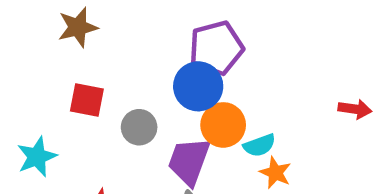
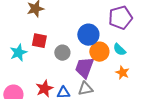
purple pentagon: (216, 48) -> (120, 18), moved
cyan semicircle: (259, 145) -> (119, 50), moved, turned 64
cyan star: (37, 157) -> (18, 53), moved

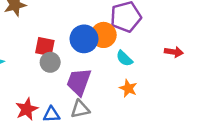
red square: (39, 41) -> (45, 47), moved
orange circle: (99, 52) -> (104, 35), moved

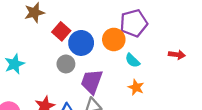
blue circle: (84, 39) -> (81, 43), moved
red square: (45, 47) -> (61, 31), moved, turned 30

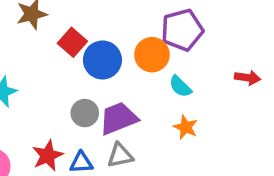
gray circle: (66, 64) -> (85, 113), moved
purple trapezoid: (92, 82) -> (118, 118), turned 48

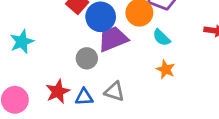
purple trapezoid: (118, 118) -> (113, 39), moved
gray triangle: (120, 156) -> (114, 92), turned 30

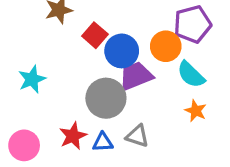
cyan semicircle: (161, 38) -> (191, 75), size x1.4
gray circle: (87, 58) -> (106, 98), size x1.6

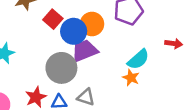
orange circle: (166, 46) -> (92, 24), moved
cyan semicircle: (191, 75) -> (138, 59), moved, turned -85

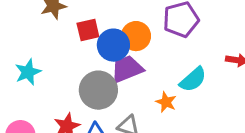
red square: (53, 19) -> (88, 30), turned 36
orange star: (131, 78) -> (166, 102), moved

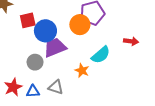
orange circle: (136, 36) -> (80, 25), moved
gray circle: (98, 90) -> (35, 62), size x0.6

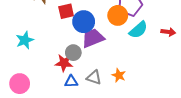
cyan semicircle: (101, 55) -> (138, 30), moved
orange star: (82, 70) -> (119, 75), moved
red star: (13, 87) -> (64, 63), moved, turned 30

